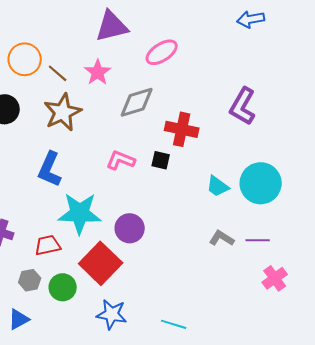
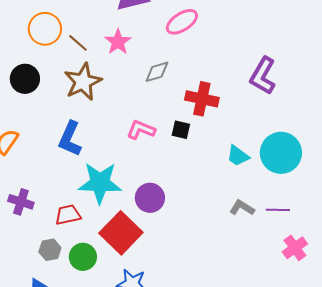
gray diamond: (137, 102) -> (157, 72), size x0.7

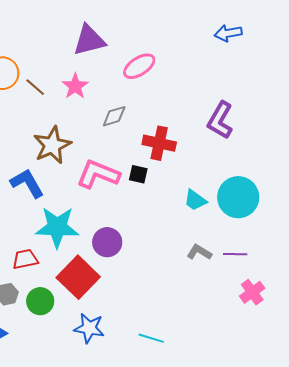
brown star: (83, 82) -> (52, 145), moved
pink L-shape: (141, 130) -> (98, 174), size x1.5
blue L-shape: (70, 139) -> (27, 183), turned 126

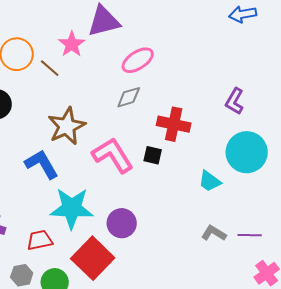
pink ellipse: (139, 66) -> (138, 60), moved
pink star: (75, 86) -> (72, 44), moved
purple L-shape: (220, 120) -> (235, 101), size x0.7
pink L-shape: (98, 174) -> (113, 155), turned 36
cyan circle: (238, 197) -> (247, 152), moved

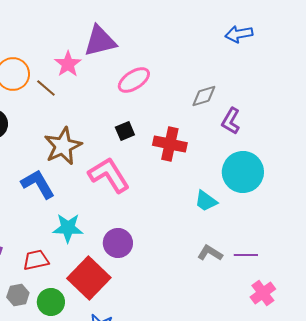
gray diamond: (129, 97) -> (204, 96), moved
black square: (153, 155) -> (125, 131), moved, turned -36
cyan star: (72, 208) -> (68, 228), size x0.7

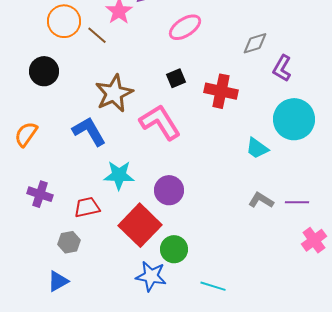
green circle: (51, 302) -> (174, 249), moved

